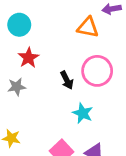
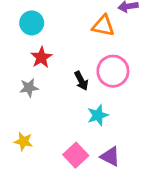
cyan star: (83, 113) -> (98, 115), turned 30

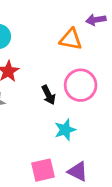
pink square: (76, 155) -> (43, 170), turned 30

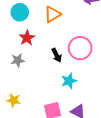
orange triangle: (71, 39) -> (52, 14), moved, turned -42

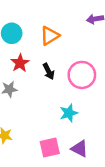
black arrow: (57, 55) -> (49, 71), moved

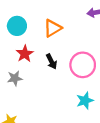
cyan star: (69, 113) -> (85, 101), moved

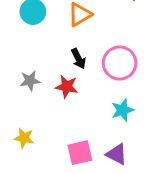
red star: (25, 54) -> (67, 87), moved, turned -30

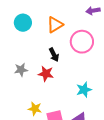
pink circle: (120, 63) -> (82, 42), moved
yellow star: (24, 138) -> (35, 109), moved

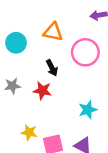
cyan circle: (23, 23) -> (16, 43), moved
orange triangle: (55, 25) -> (53, 32), turned 42

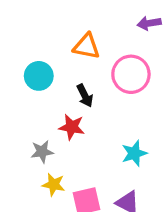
cyan circle: (16, 43) -> (39, 76), moved
gray star: (12, 86) -> (42, 152), moved

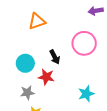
orange triangle: (87, 46) -> (37, 21), moved, turned -30
cyan circle: (39, 76) -> (25, 63), moved

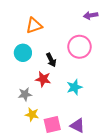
cyan circle: (25, 63) -> (23, 53), moved
cyan star: (86, 94) -> (74, 87), moved

